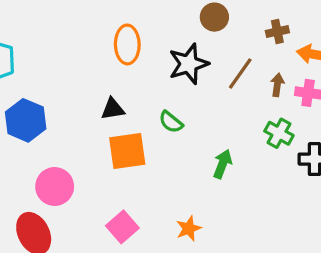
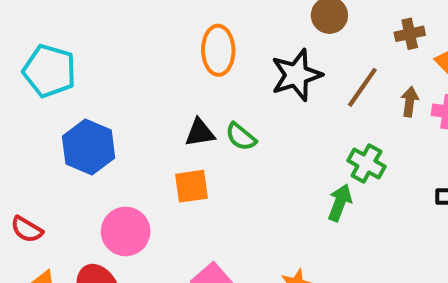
green semicircle: (171, 122) -> (241, 137), moved
green cross: (279, 133) -> (366, 164), moved
orange square: (127, 151) -> (191, 186), moved, size x0.7

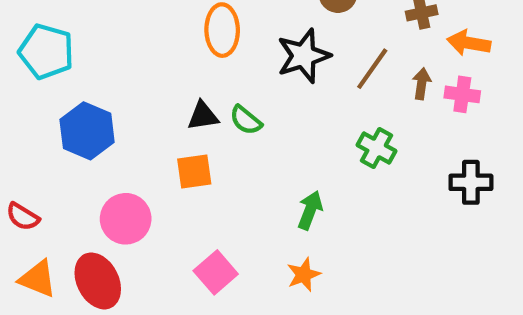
green arrow: (340, 203) -> (310, 210), moved

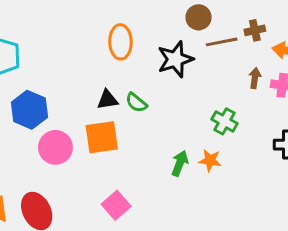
brown line: (372, 69) -> (222, 42), moved, turned 44
orange square: (194, 172) -> (102, 137), size x1.4
pink circle: (126, 219) -> (55, 147), moved
orange star: (304, 275) -> (210, 160), moved, turned 30

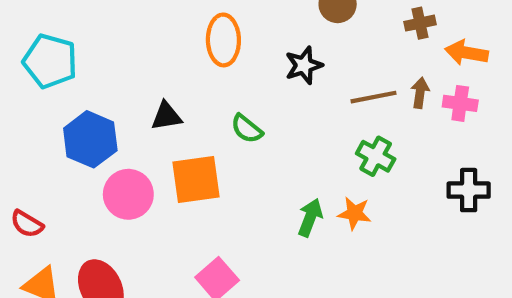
brown line: (222, 42) -> (373, 97), moved
black star: (175, 59) -> (304, 65), size x0.7
black triangle: (107, 100) -> (166, 116), moved

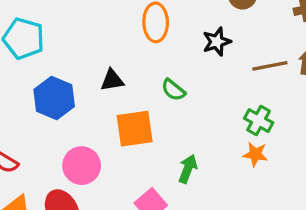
green cross: (376, 156) -> (259, 121), moved
pink circle: (128, 194) -> (82, 166), moved
green arrow: (310, 218) -> (188, 169), moved

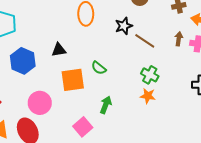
brown line: (270, 66) -> (145, 41), moved, turned 45
green semicircle: (173, 90) -> (99, 68), moved

